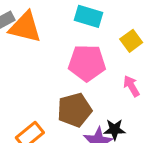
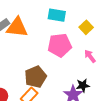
brown pentagon: (74, 110) -> (36, 77), moved

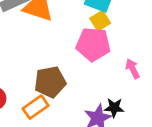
yellow square: (86, 27) -> (100, 21), moved

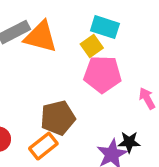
yellow square: (100, 21) -> (92, 46), moved

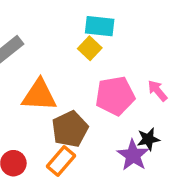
orange triangle: (41, 37) -> (39, 95), moved
pink pentagon: (103, 74) -> (115, 96), moved

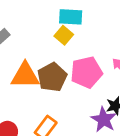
brown pentagon: (70, 129) -> (52, 77), moved

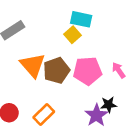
orange triangle: (25, 75) -> (33, 65), turned 40

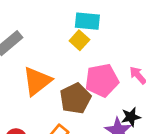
orange triangle: (33, 65) -> (37, 81), turned 40
brown pentagon: (56, 70) -> (75, 98), moved

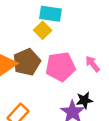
brown pentagon: (75, 98) -> (27, 62), moved

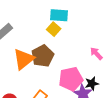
pink pentagon: (60, 67) -> (71, 79), moved

